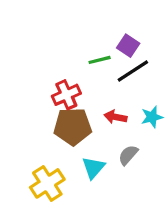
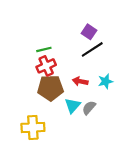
green line: (100, 60) -> (44, 49), moved
cyan triangle: (93, 168) -> (72, 105), moved
yellow cross: (47, 183) -> (33, 127), turned 30

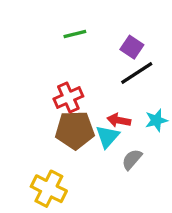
green line: (44, 49) -> (75, 34), moved
cyan triangle: (72, 105) -> (107, 137), moved
yellow cross: (33, 127) -> (49, 189), turned 30

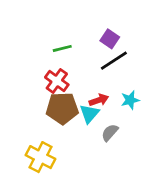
green line: (75, 34) -> (62, 48), moved
red cross: (68, 98) -> (57, 81), turned -30
red arrow: (119, 120) -> (99, 100), turned 150

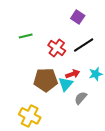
purple square: (110, 39) -> (78, 17), moved
green line: (62, 48) -> (26, 36), moved
red cross: (57, 81) -> (57, 48), moved

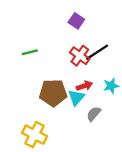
purple square: (78, 17) -> (76, 21), moved
green line: (26, 36) -> (30, 52), moved
red cross: (57, 48) -> (80, 56), moved

